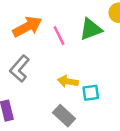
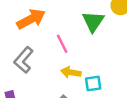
green triangle: (91, 29) -> (93, 21), turned -35
pink line: (59, 36) -> (62, 44), moved

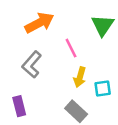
yellow arrow: (71, 72) -> (80, 77), turned -84

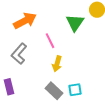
cyan square: (103, 88) -> (75, 90), moved

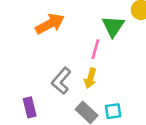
pink line: (50, 41) -> (95, 49), moved, turned 42
gray L-shape: (19, 54) -> (61, 81), moved

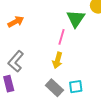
orange arrow: (50, 24) -> (16, 22), moved, size x0.7
gray L-shape: (61, 81) -> (16, 61), moved

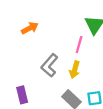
gray L-shape: (16, 61) -> (50, 65), moved

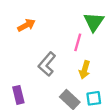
yellow arrow: (75, 70) -> (85, 70), moved

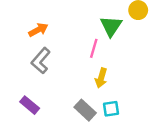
gray L-shape: (47, 64) -> (41, 61), moved
purple rectangle: (18, 95) -> (30, 105), turned -36

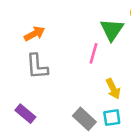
gray L-shape: (41, 61) -> (37, 66), turned -45
yellow arrow: (101, 78) -> (113, 89), moved, turned -42

